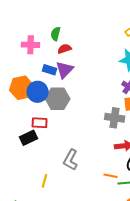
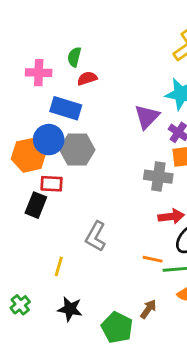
blue rectangle: (50, 70) -> (66, 108), size x1.5
purple triangle: (65, 70) -> (147, 117), moved
orange hexagon: (22, 88) -> (29, 155), moved
black rectangle: (29, 138) -> (36, 205), turned -42

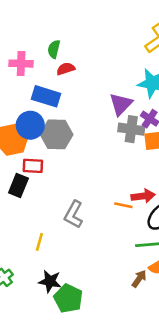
gray cross: (158, 177) -> (131, 129), moved
orange line: (153, 259) -> (123, 205), moved
brown arrow: (148, 309) -> (139, 279), moved
green pentagon: (117, 328) -> (68, 298), moved

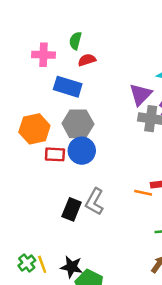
blue circle: (30, 125) -> (82, 151), moved
black rectangle: (18, 186) -> (72, 209), moved
yellow line: (39, 242) -> (42, 264), moved, turned -36

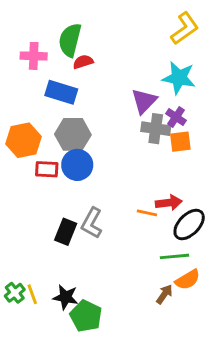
green semicircle: (75, 41) -> (70, 40), size x1.6

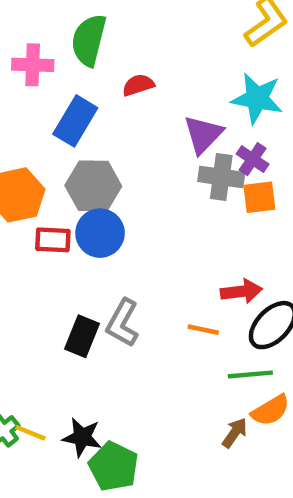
red semicircle: (83, 62) -> (138, 85), moved
blue rectangle: (61, 92) -> (75, 121), turned -76
orange line: (147, 213) -> (203, 330), moved
yellow line: (32, 294) -> (30, 433), turned -48

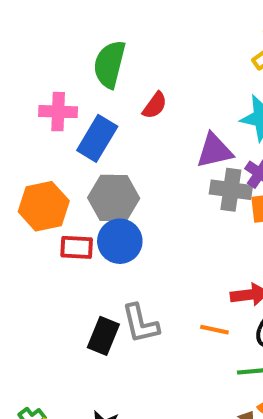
pink cross: (33, 65) -> (58, 112), moved
red semicircle: (138, 85) -> (155, 105), turned 144
purple triangle: (203, 134) -> (214, 151), turned 33
gray L-shape: (122, 323) -> (140, 323), turned -42

